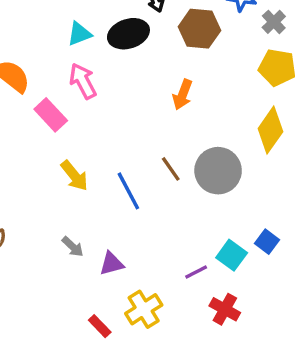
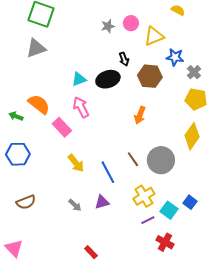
purple triangle: (112, 264) -> (102, 202), moved
yellow cross: (144, 309) -> (144, 196), moved

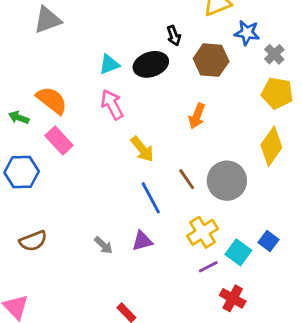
pink rectangle: (62, 127) -> (59, 140), moved
yellow arrow: (76, 163) -> (142, 149), moved

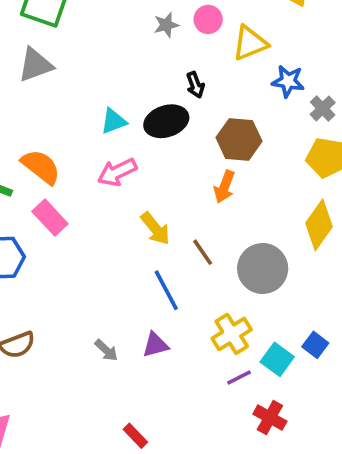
brown hexagon: (211, 60) -> (239, 139), moved
pink arrow: (112, 105) -> (117, 172), turned -88
brown line: (187, 179) -> (203, 252), moved

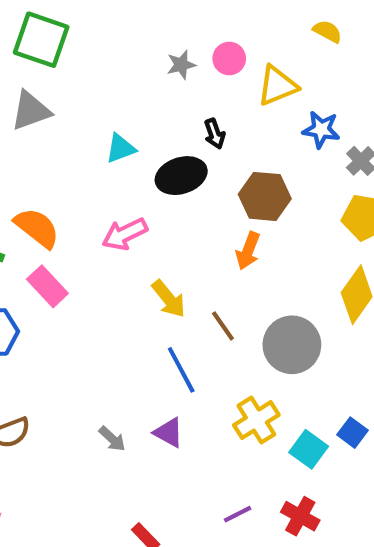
cyan triangle: (114, 121) -> (121, 148), moved
purple triangle: (155, 345) -> (169, 433), turned 44
purple line: (239, 378) -> (238, 514), moved

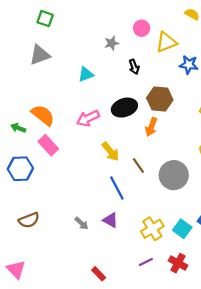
green square: (41, 40) -> (45, 19), size x0.6
gray star: (181, 65) -> (112, 43), moved
black ellipse: (181, 176) -> (124, 108), moved
yellow cross: (256, 420) -> (152, 229), moved

